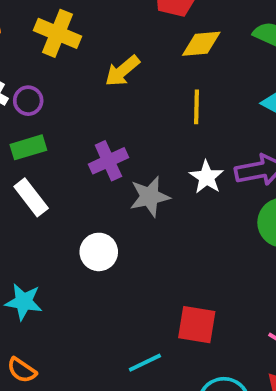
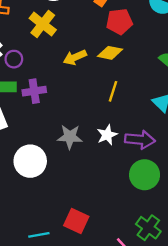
yellow diamond: (201, 44) -> (110, 53), moved
purple cross: (108, 161) -> (34, 91), moved
white circle: (99, 252) -> (30, 161), size x1.4

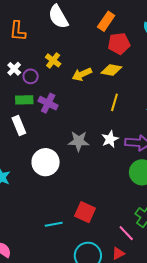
yellow cross: (43, 24) -> (53, 60), moved, size x0.7
purple cross: (34, 91) -> (48, 103), turned 36

